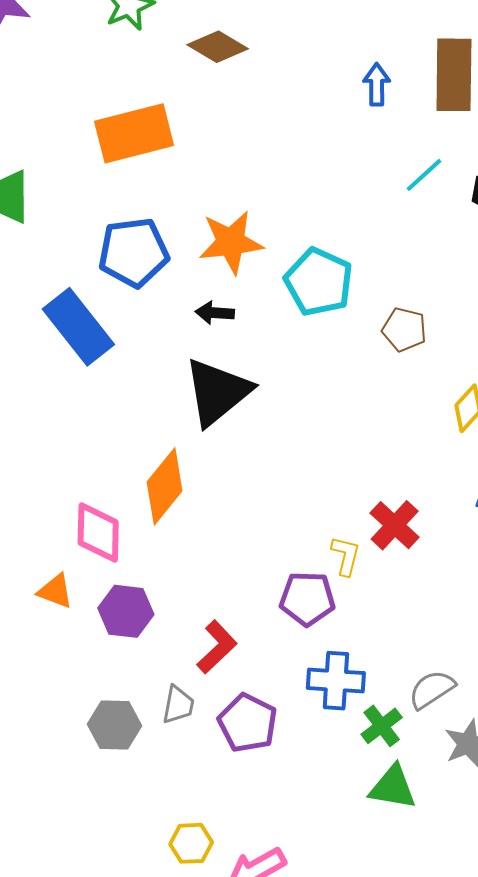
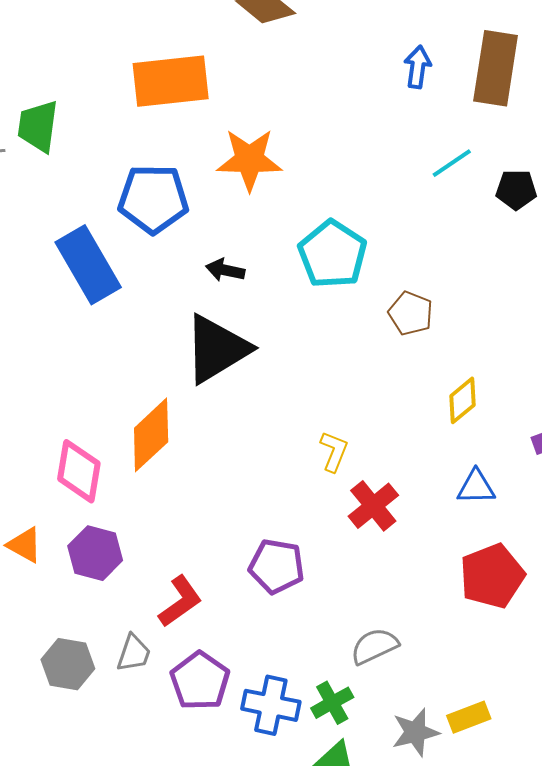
orange star: (231, 242) -> (249, 160), moved
yellow L-shape: (346, 556) -> (334, 451), moved
orange triangle: (55, 591) -> (25, 545), moved
blue cross: (336, 681) -> (271, 705), moved
gray semicircle: (432, 689) -> (374, 646), moved

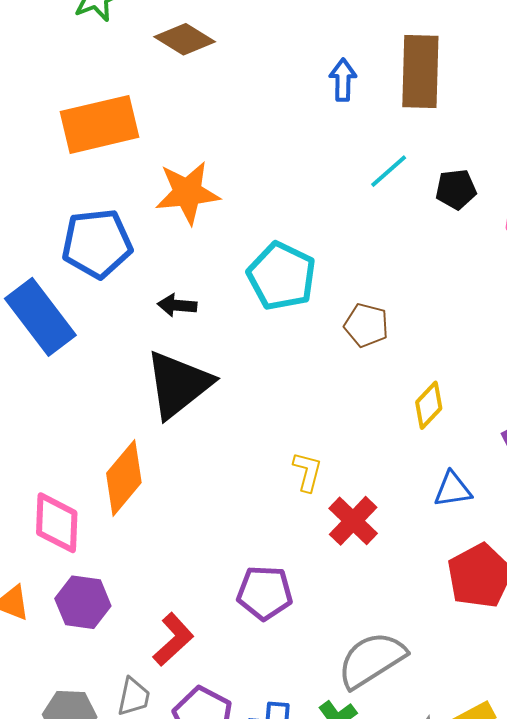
gray semicircle: (374, 646) -> (372, 660), size x1.5

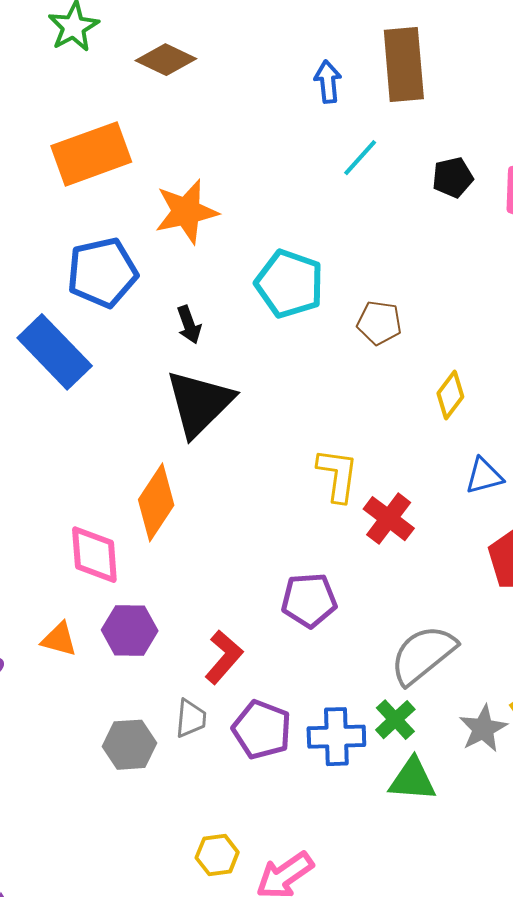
cyan line: (389, 171) -> (360, 158), moved
black arrow: (177, 305) -> (189, 325), turned -108
yellow L-shape: (307, 472) -> (338, 475), size x1.4

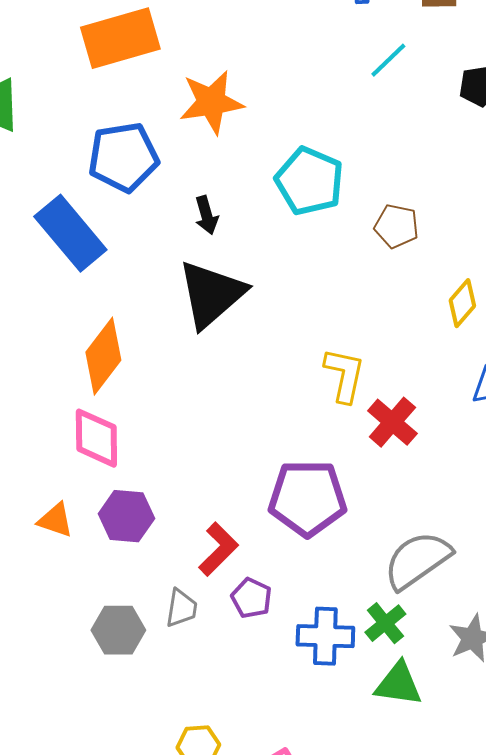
orange diamond: (156, 502) -> (103, 356), moved
purple pentagon: (309, 600) -> (307, 498), size x1.4
purple pentagon: (262, 730) -> (251, 598), moved, size x0.7

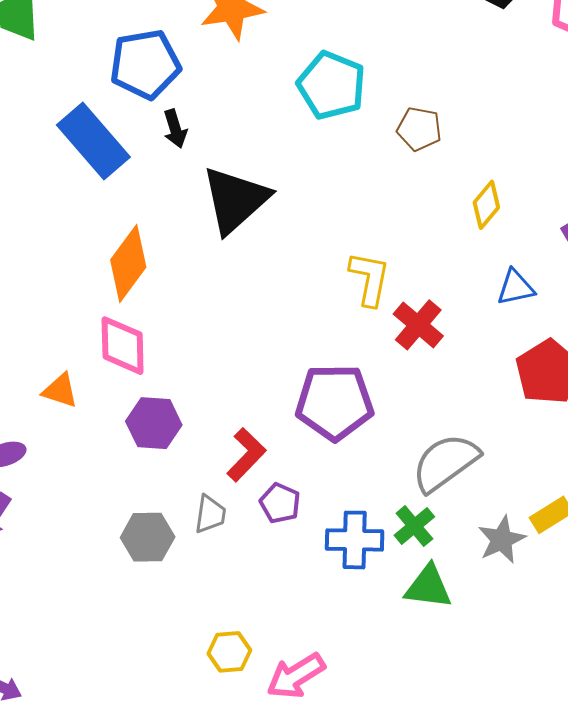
black arrow: (206, 215) -> (175, 129), moved
orange triangle: (55, 520) -> (60, 391), moved

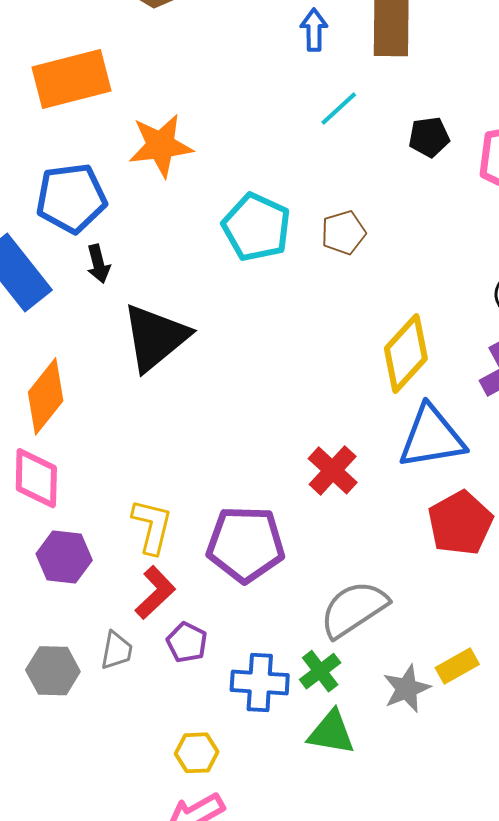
brown pentagon: (419, 129) -> (343, 233), moved, turned -30
yellow diamond: (486, 205) -> (406, 353), size x1.6
yellow L-shape: (370, 279) -> (152, 526), moved
blue triangle: (516, 287) -> (432, 437), size x1.8
yellow hexagon: (229, 652) -> (197, 753), moved

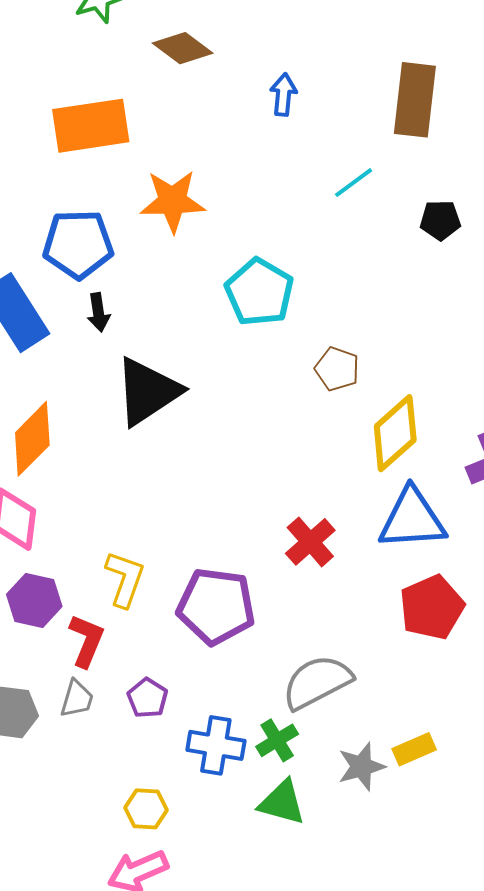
blue arrow: (314, 30) -> (283, 95), moved
brown pentagon: (343, 233) -> (337, 369), moved, turned 30
red L-shape: (155, 593) -> (86, 641), moved, turned -30

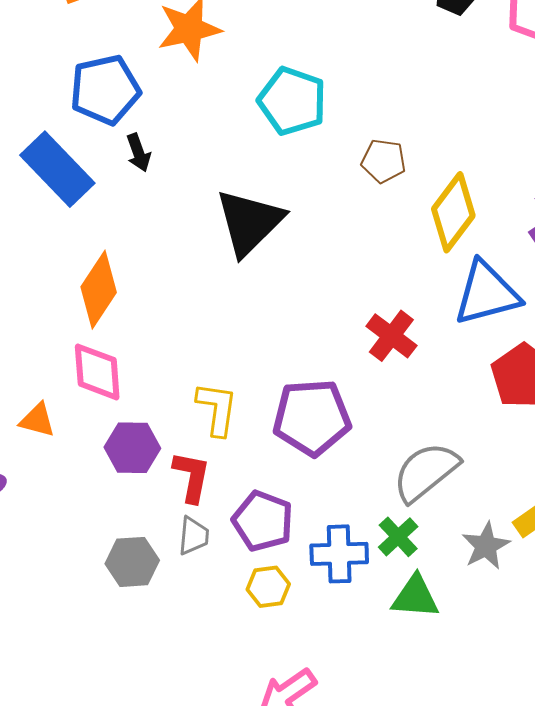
black triangle: (148, 391) -> (249, 222), moved
purple pentagon: (147, 698) -> (263, 521), size x1.5
yellow hexagon: (146, 809) -> (268, 587), moved

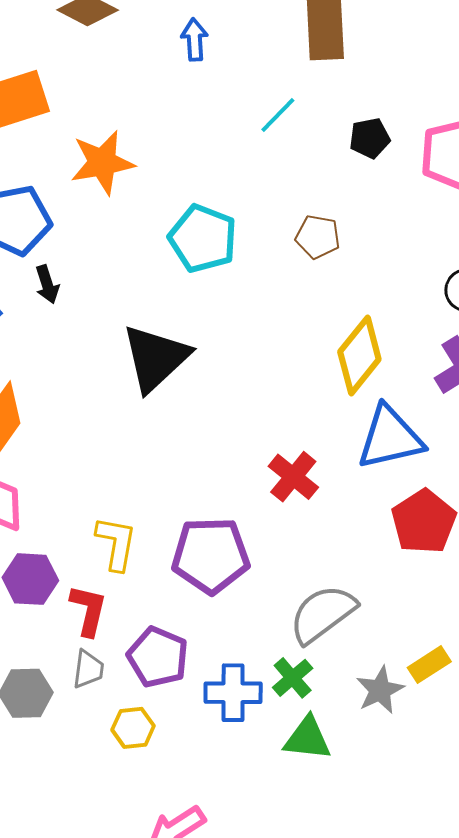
brown pentagon: (384, 161) -> (318, 237), moved
yellow hexagon: (268, 587) -> (133, 728), moved

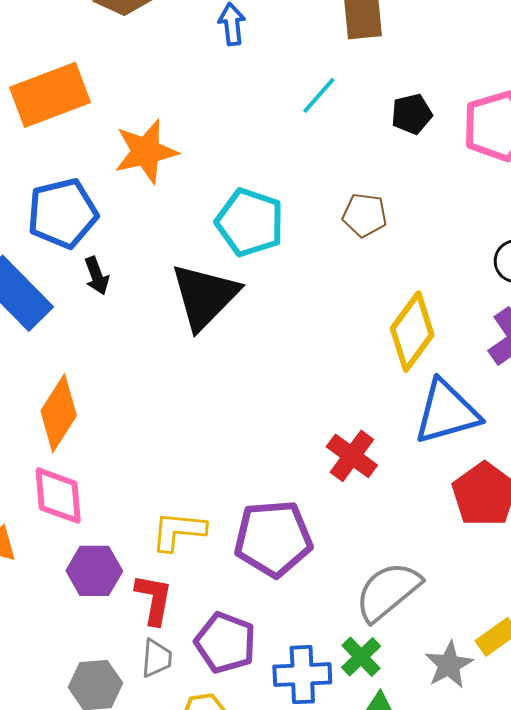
black triangle: (155, 358) -> (205, 296), moved
yellow L-shape: (116, 543) -> (178, 531), turned -92

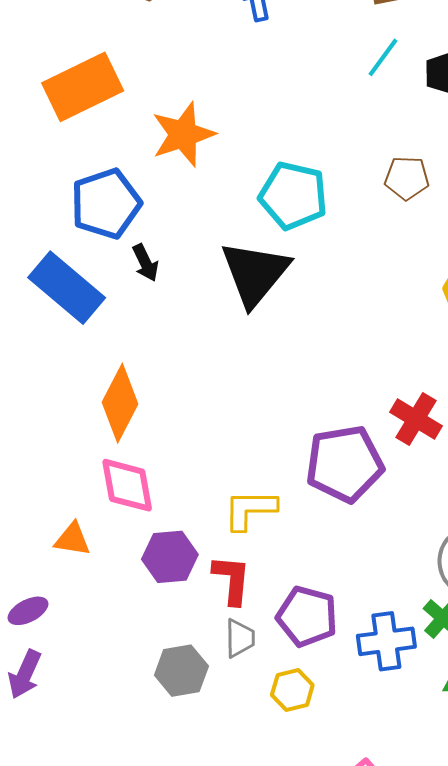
cyan line: (319, 95) -> (383, 57), moved
purple pentagon: (273, 538) -> (345, 464), moved

